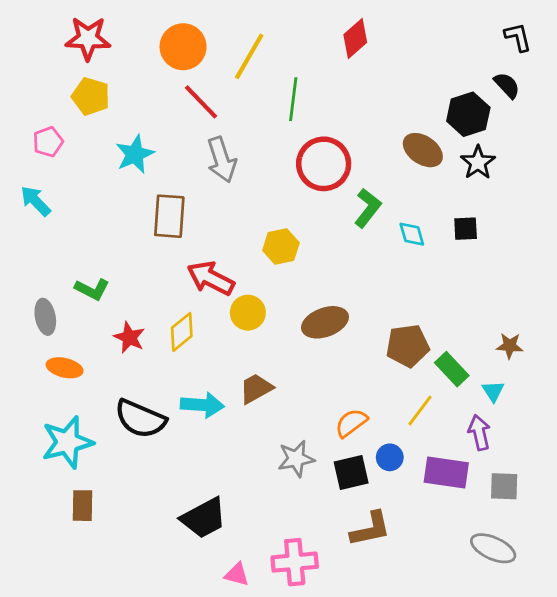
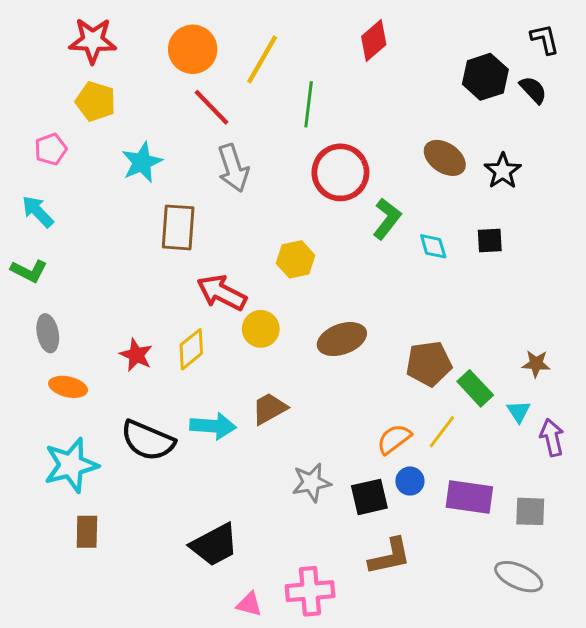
black hexagon: (468, 114) -> (485, 77), moved
green L-shape: (92, 289) -> (29, 271), moved
orange semicircle: (351, 423) -> (394, 439), moved
purple arrow: (479, 433) -> (552, 438), moved

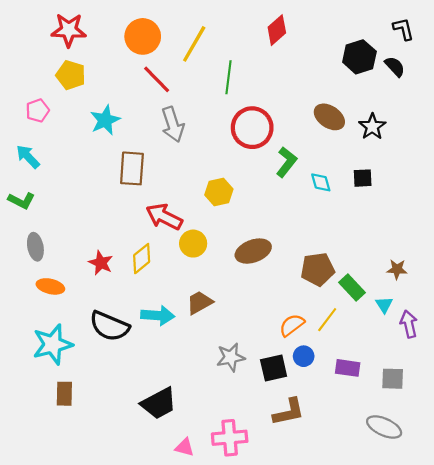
purple rectangle: (469, 497) -> (348, 368), size x0.7

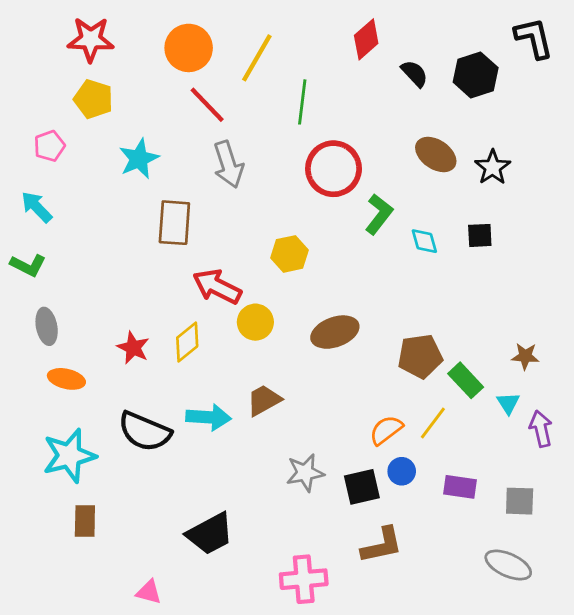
black L-shape: (403, 29) -> (534, 38), size x1.4
black semicircle: (395, 67) -> (414, 74), moved
pink triangle: (185, 447) -> (149, 592), moved

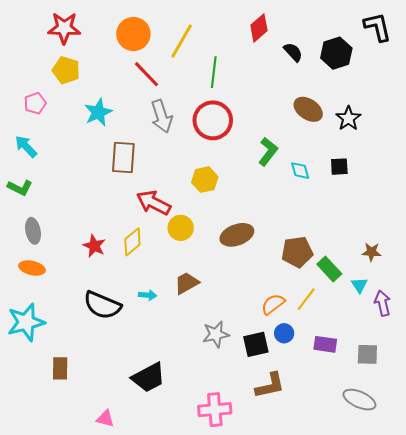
red circle: (334, 169) -> (213, 120), moved
orange ellipse: (66, 379) -> (32, 268), moved
cyan arrow: (209, 417) -> (148, 295), size x0.6
cyan star: (69, 456) -> (26, 322), moved

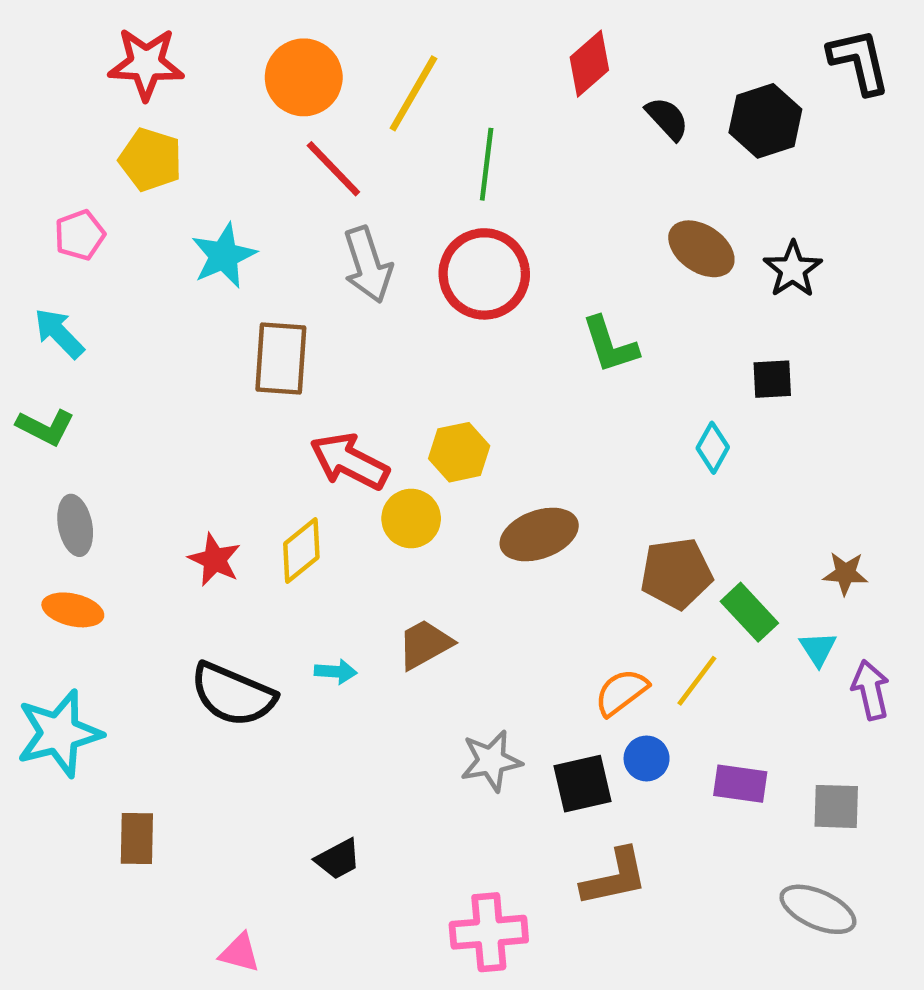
green L-shape: (268, 151) -> (610, 345), turned 124
cyan diamond: (300, 171) -> (713, 448), moved, turned 45
yellow hexagon: (205, 180) -> (459, 452), moved
black trapezoid: (149, 377) -> (338, 859), size x0.6

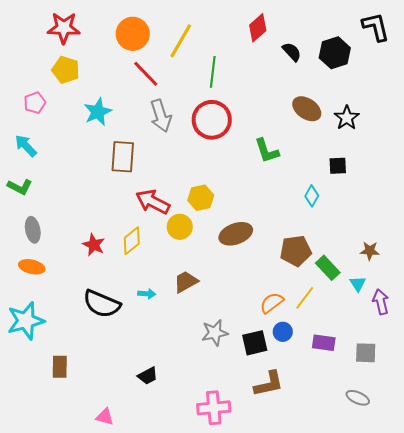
gray ellipse: (818, 909) -> (358, 398), size x0.7

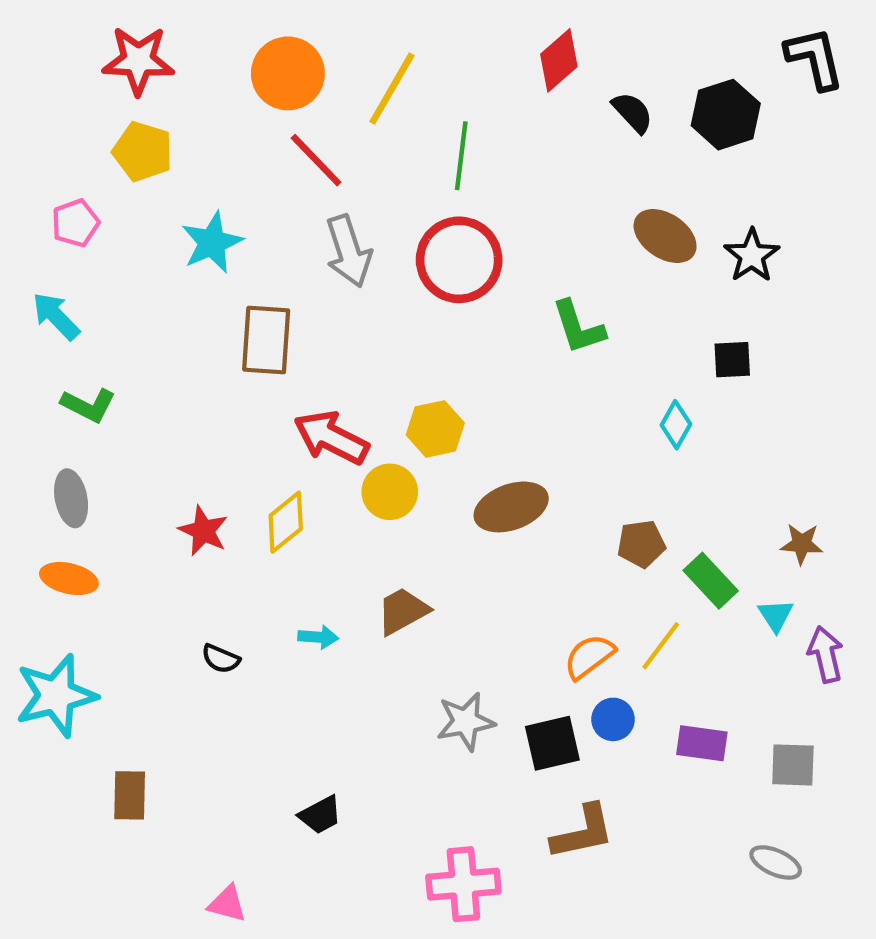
green L-shape: (20, 187) -> (88, 405), moved
brown pentagon: (296, 251) -> (641, 544), size x0.7
black semicircle: (102, 304) -> (221, 659), size x0.5

